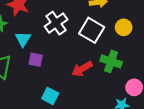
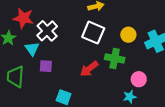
white cross: (56, 23) -> (47, 31), moved
yellow circle: (124, 27) -> (128, 35), moved

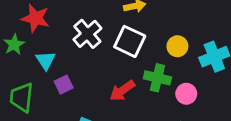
white cross: (47, 31) -> (87, 34), moved
purple square: (46, 66) -> (64, 85), turned -32
pink circle: (139, 79) -> (186, 94), moved

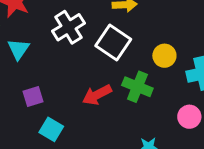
purple square: (64, 85) -> (33, 97), moved
pink circle: (186, 94) -> (189, 117), moved

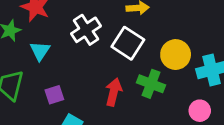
yellow circle: (164, 56) -> (176, 55), size x1.4
red arrow: (97, 95) -> (114, 92), turned 132

